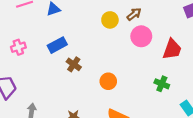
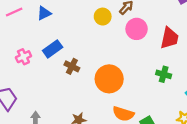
pink cross: (18, 47) -> (23, 57), moved
orange circle: (108, 81) -> (109, 79), size x1.6

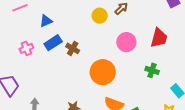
blue triangle: (44, 13) -> (46, 21), moved
pink circle: (137, 29) -> (126, 42), moved
brown cross: (72, 66) -> (73, 48), moved

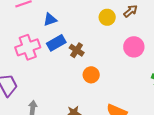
pink cross: (26, 48) -> (28, 47), size x1.6
orange circle: (103, 72) -> (91, 75), moved, size x0.6

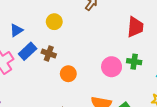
yellow circle: (107, 17) -> (54, 22), moved
pink circle: (134, 47) -> (112, 67), moved

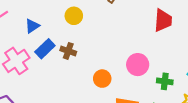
green cross: (134, 62) -> (165, 81), moved
orange circle: (68, 74) -> (102, 79), moved

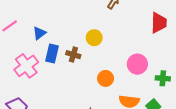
yellow circle: (74, 16) -> (94, 38), moved
blue rectangle: (45, 49) -> (52, 54), turned -30

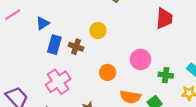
pink cross: (26, 66) -> (58, 82), moved

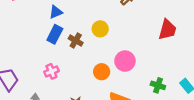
blue triangle: (43, 23) -> (56, 12), moved
pink circle: (141, 59) -> (125, 61), moved
pink cross: (58, 82) -> (51, 71), size x0.6

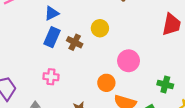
pink cross: (51, 71) -> (51, 77), turned 32
orange circle: (102, 72) -> (106, 83), moved

